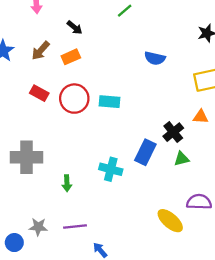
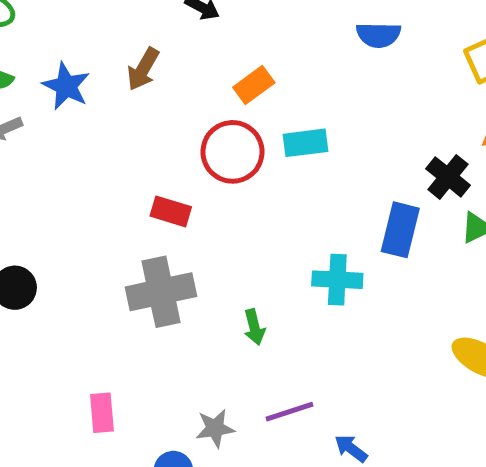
orange rectangle: (71, 57) -> (254, 85), moved
red rectangle: (39, 93) -> (171, 211), moved

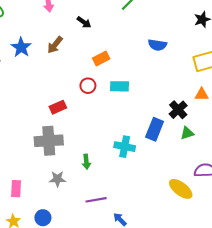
red circle: (232, 152) -> (88, 86), size x0.6
red rectangle: (171, 211) -> (58, 107), turned -49
gray star: (215, 428) -> (57, 179), moved

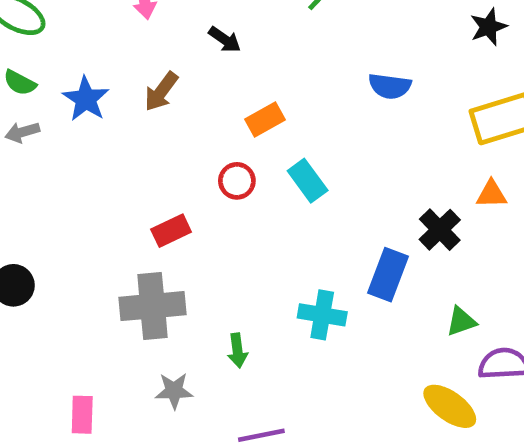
cyan rectangle: (120, 86) -> (308, 181), turned 54
green triangle: (187, 133) -> (461, 321), moved

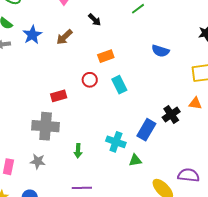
green triangle: (461, 321) -> (135, 160), moved
gray star: (174, 391) -> (38, 161), moved

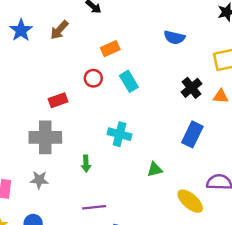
black cross: (171, 115) -> (192, 88), moved
blue rectangle: (146, 130) -> (192, 134), moved
cyan cross: (116, 142) -> (120, 134), moved

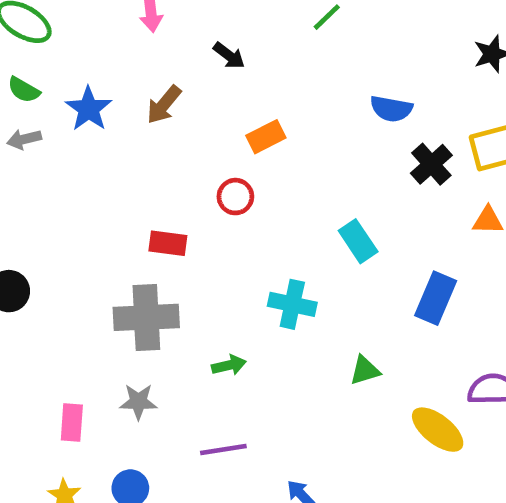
cyan rectangle: (129, 81) -> (358, 241), moved
black cross: (192, 88) -> (431, 164), moved
red rectangle: (58, 100) -> (168, 243), turned 30
green arrow: (86, 164) -> (229, 365), turned -98
purple line: (94, 207) -> (223, 449), moved

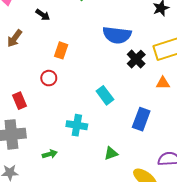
blue semicircle: (391, 109) -> (117, 35), size x1.5
orange rectangle: (266, 137) -> (61, 50), turned -42
red rectangle: (168, 243) -> (20, 101), turned 63

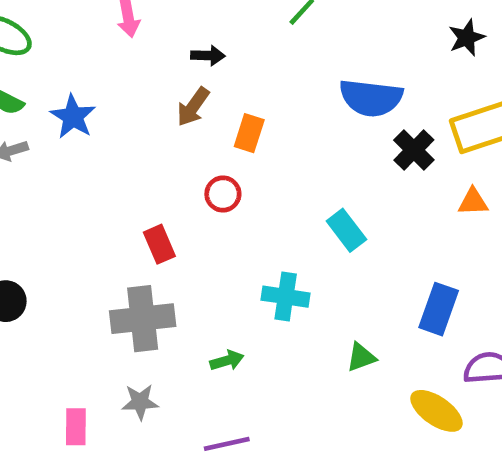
black arrow: (43, 15) -> (208, 56), turned -32
brown arrow: (15, 38) -> (193, 107), moved
blue rectangle: (141, 119) -> (439, 309), moved

